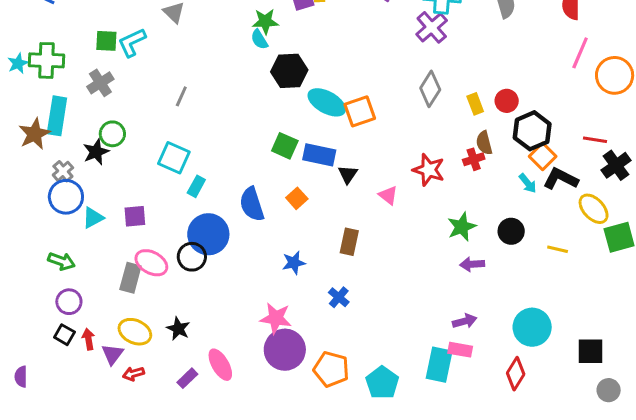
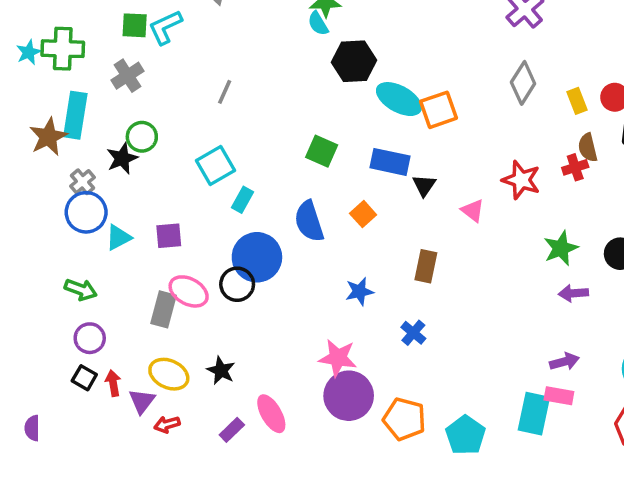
green square: (285, 146) -> (322, 151), moved
cyan square: (174, 158) -> (216, 166), turned 36

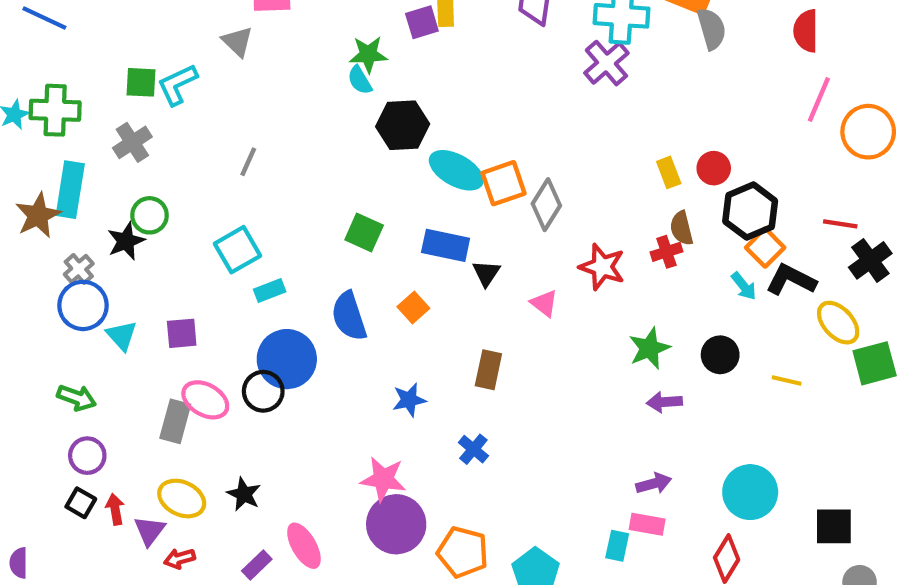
gray diamond: (523, 83) -> (546, 205), moved
cyan rectangle: (243, 200) -> (270, 290), turned 40
cyan triangle: (118, 237) -> (122, 335), turned -44
cyan rectangle: (534, 414) -> (617, 546), size x0.6

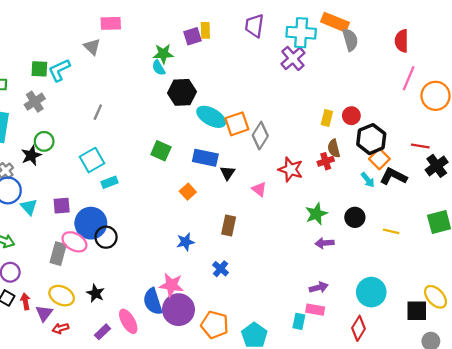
yellow rectangle: (669, 172) -> (327, 118), turned 35
blue semicircle: (349, 316) -> (153, 301), moved
yellow ellipse: (838, 323) -> (436, 297), moved
blue circle: (287, 359) -> (91, 223), moved

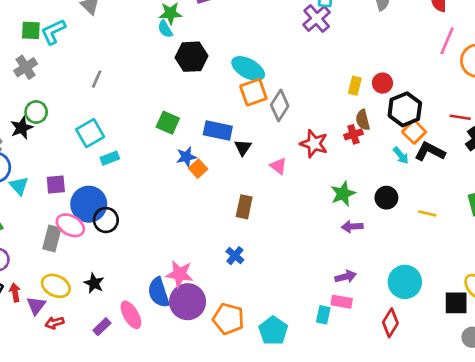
cyan ellipse: (211, 117) -> (248, 69), moved
blue star: (185, 242) -> (186, 157), moved

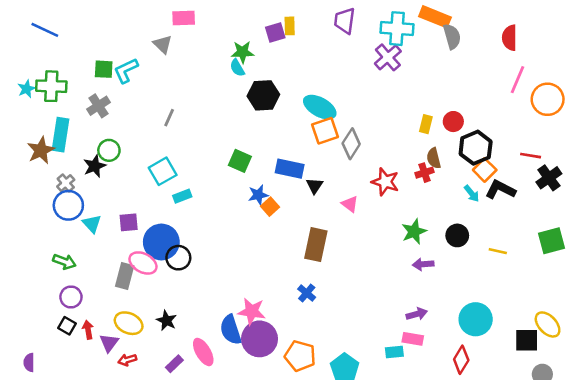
brown rectangle: (244, 207) -> (316, 245), size x1.4
cyan rectangle: (323, 315) -> (394, 352), turned 72

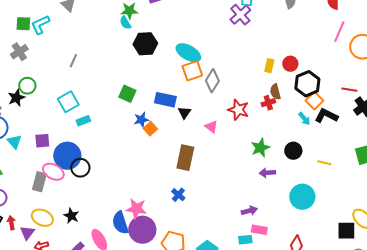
purple arrow: (417, 314) -> (249, 211), moved
cyan circle: (476, 319) -> (302, 197), moved

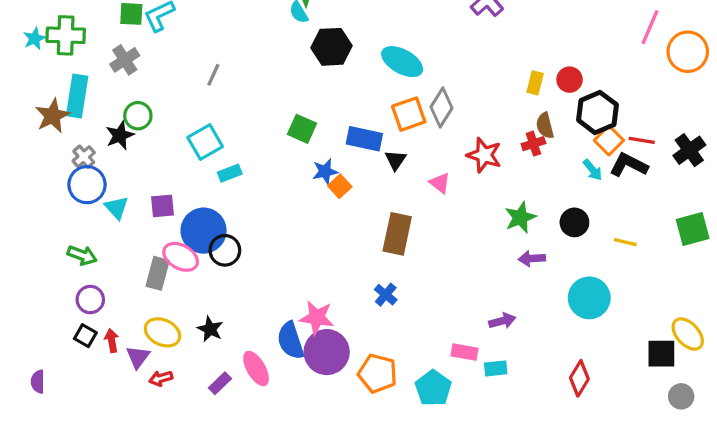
orange square: (192, 71) -> (409, 114), moved
red line: (349, 90) -> (642, 140), moved
pink rectangle: (259, 230) -> (464, 352), moved

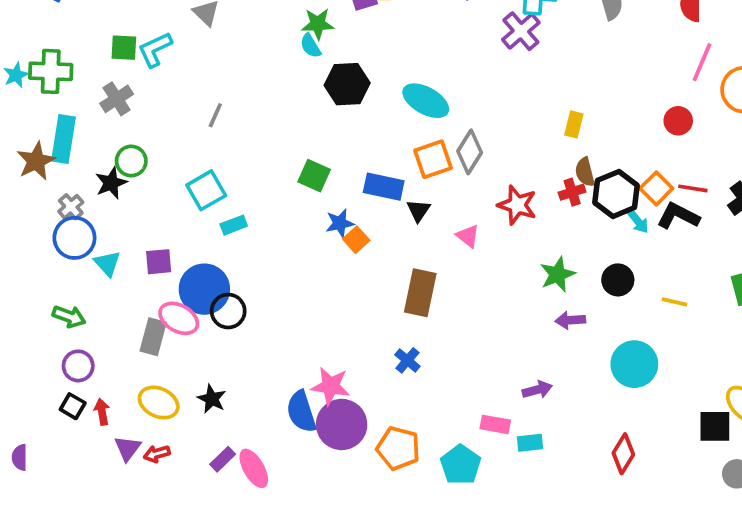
red circle: (570, 80) -> (678, 121), moved
black hexagon: (597, 112) -> (616, 194), moved
purple triangle: (138, 357) -> (128, 448), moved
pink ellipse: (256, 368) -> (254, 468), moved

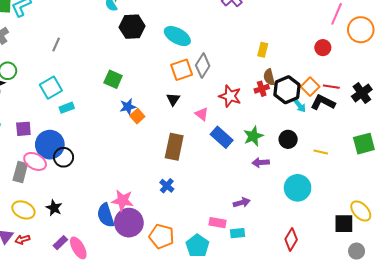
blue rectangle: (384, 187) -> (222, 137), moved, turned 30

